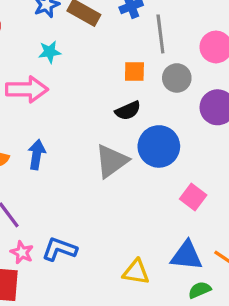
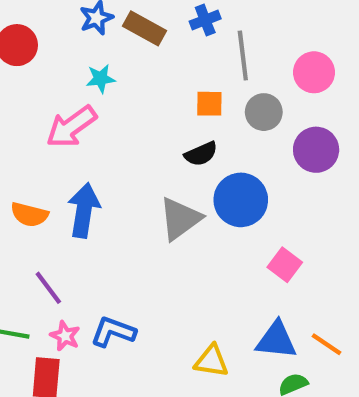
pink arrow: (27, 89) -> (71, 127), turned 144
blue arrow: (37, 155) -> (84, 210), size x1.4

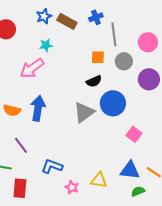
pink star: (65, 336) -> (72, 187), moved

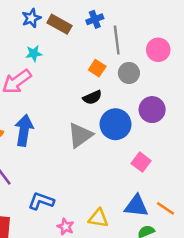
orange square: (98, 57) -> (97, 68), turned 32
purple circle: (149, 79) -> (152, 110), moved

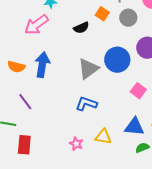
black semicircle: (92, 97) -> (81, 28), moved
blue L-shape: (41, 201) -> (86, 104), moved

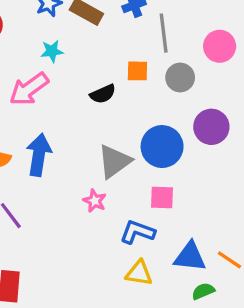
orange square: (102, 14) -> (137, 71), turned -32
pink square: (138, 91) -> (162, 197), moved, turned -35
blue L-shape: (86, 104) -> (137, 232), moved
pink star: (76, 144) -> (95, 201), moved

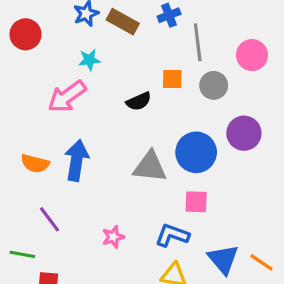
gray triangle: (114, 161) -> (150, 167), turned 42
pink star: (95, 201) -> (113, 237), moved, turned 30
blue triangle: (190, 257) -> (223, 259), turned 44

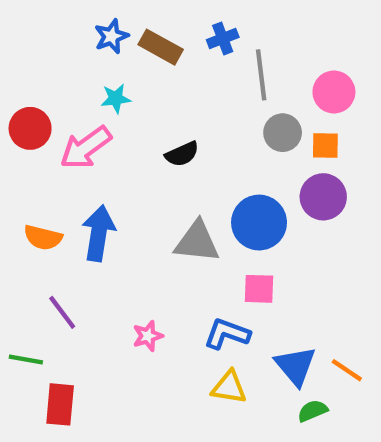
red circle: (26, 34) -> (30, 128), moved
orange square: (172, 79) -> (325, 145), moved

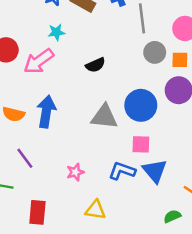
blue triangle: (295, 366) -> (155, 171), moved
yellow triangle: (229, 387) -> (95, 210), moved
red rectangle: (60, 404) -> (37, 212), moved

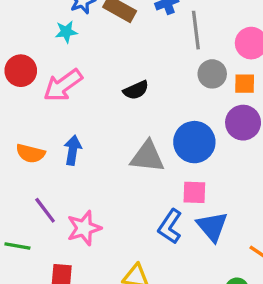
cyan star: (56, 32) -> (66, 32), moved
blue arrow: (46, 112) -> (73, 150), size x0.7
blue L-shape: (122, 171) -> (170, 226), turned -76
pink star: (75, 172) -> (84, 228), moved, size x1.5

